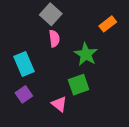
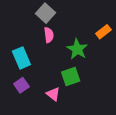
orange rectangle: (108, 24) -> (103, 32), moved

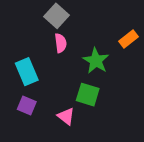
green square: (71, 77) -> (88, 95), turned 36
purple square: (21, 85) -> (27, 105), turned -32

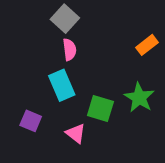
green star: (96, 61) -> (139, 98), moved
cyan rectangle: (27, 72) -> (62, 85), moved

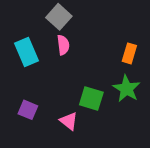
orange rectangle: (147, 45) -> (129, 53), moved, turned -36
cyan rectangle: (62, 85) -> (27, 52), moved

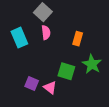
orange rectangle: (129, 53) -> (78, 39), moved
purple square: (28, 110) -> (32, 83), moved

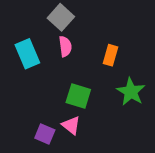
green square: (66, 71) -> (78, 96), moved
purple square: (32, 83) -> (45, 134), moved

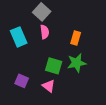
green star: (131, 92) -> (77, 63), moved, turned 30
purple square: (45, 134) -> (22, 81), moved

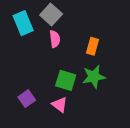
cyan rectangle: (19, 37) -> (23, 23), moved
purple square: (22, 81) -> (27, 99), turned 32

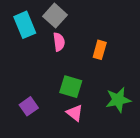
green star: (94, 77) -> (118, 100), moved
pink triangle: (60, 105) -> (75, 113), moved

